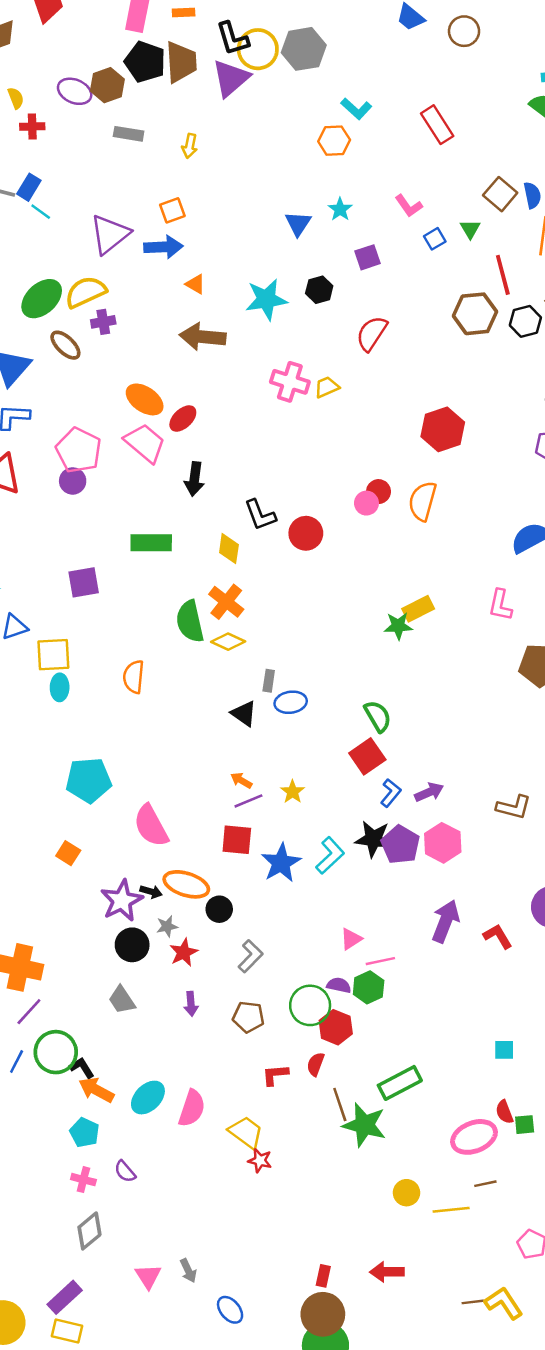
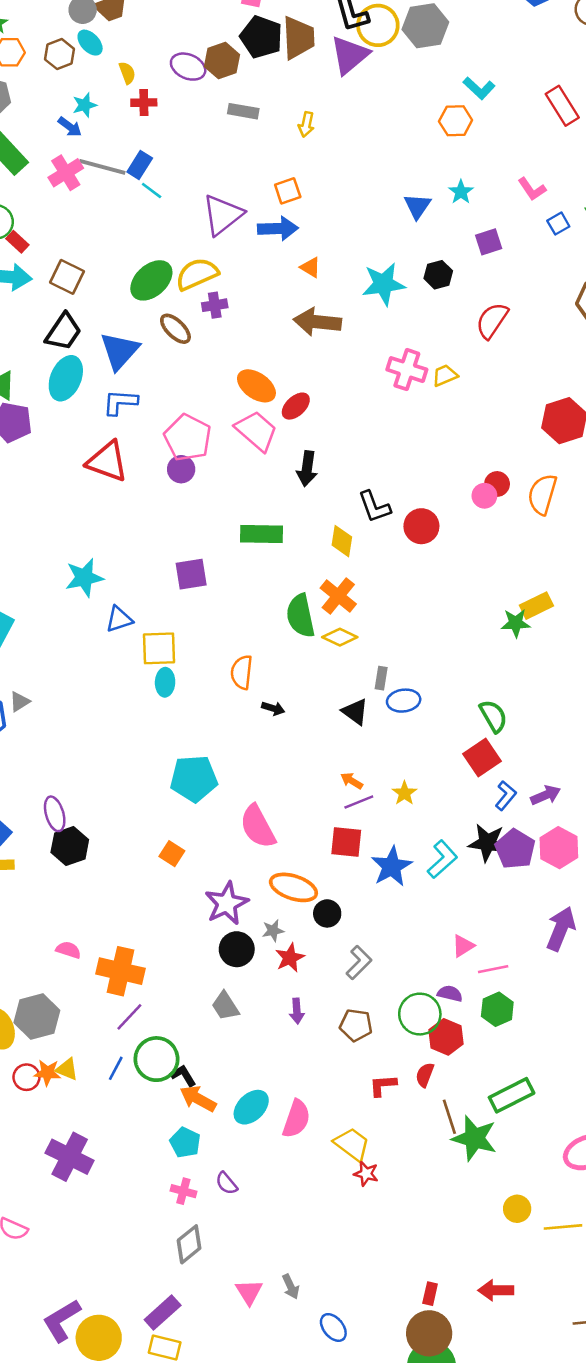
black arrow: (151, 892) -> (273, 708), moved
green hexagon: (369, 987) -> (497, 1009), moved

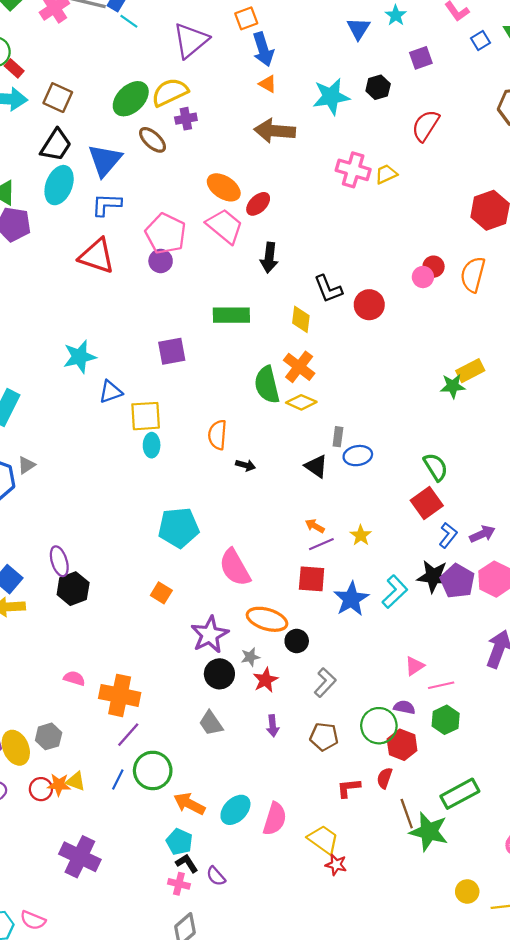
blue arrow: (278, 229) -> (263, 49), moved, turned 76
gray hexagon: (37, 1016) -> (49, 736), size x0.7
black L-shape: (183, 1076) -> (187, 863), moved

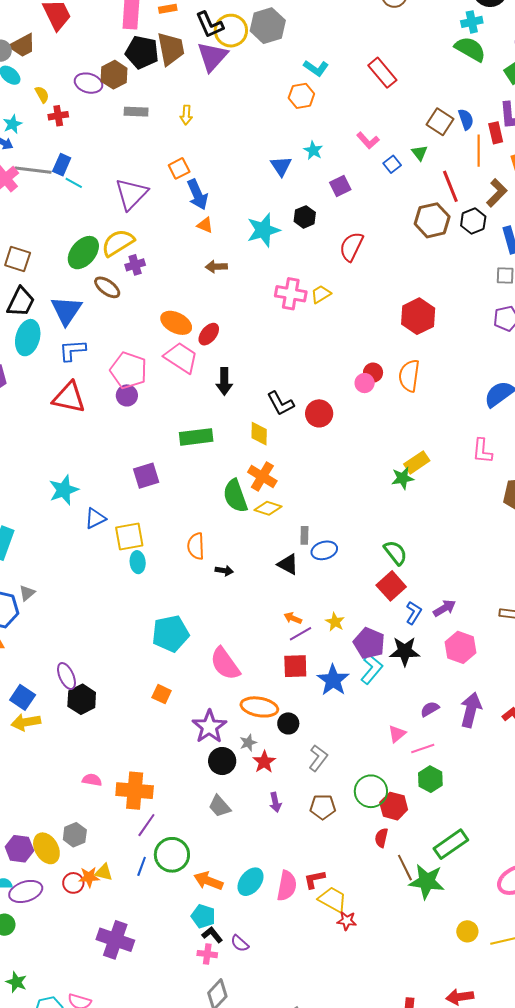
brown arrow: (275, 131) -> (216, 267), size x0.6
purple pentagon: (457, 581) -> (369, 643), moved
purple semicircle: (404, 707) -> (430, 709), moved, turned -36
red L-shape: (349, 788) -> (314, 879), moved

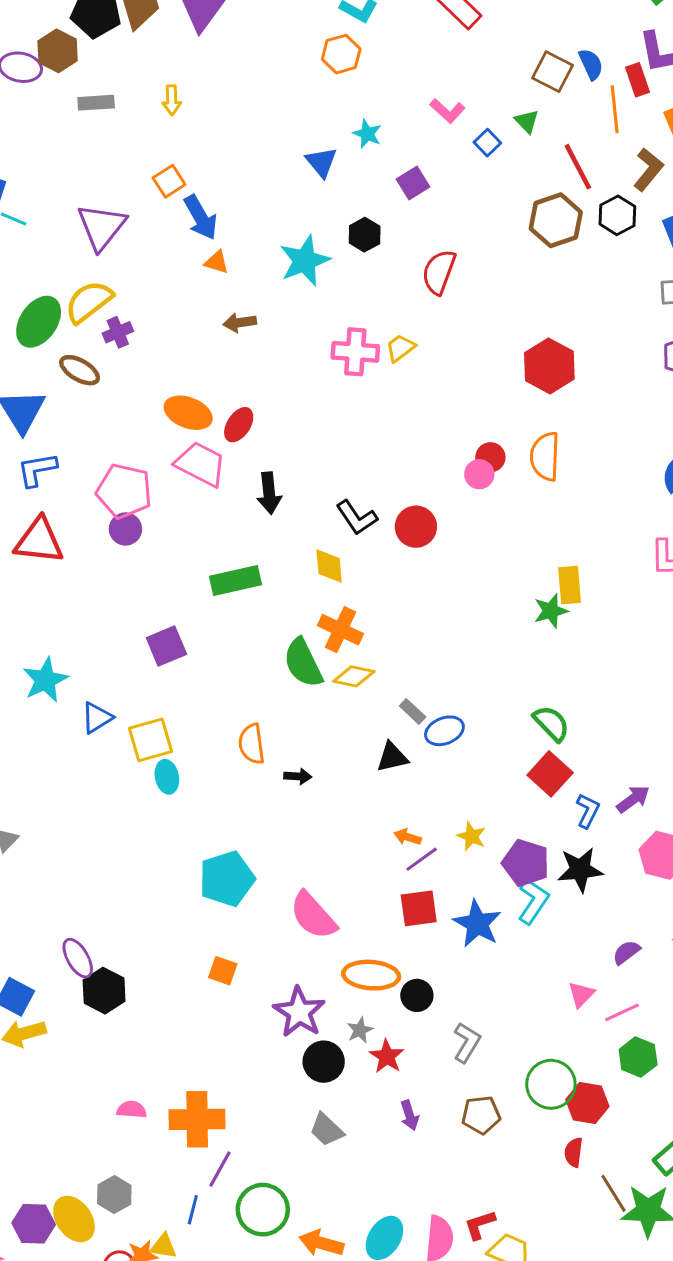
yellow rectangle: (417, 462) -> (570, 585), turned -55
gray rectangle: (304, 535) -> (413, 711), turned -42
black triangle: (288, 564) -> (392, 757), turned -35
blue line: (142, 866) -> (193, 1210), moved

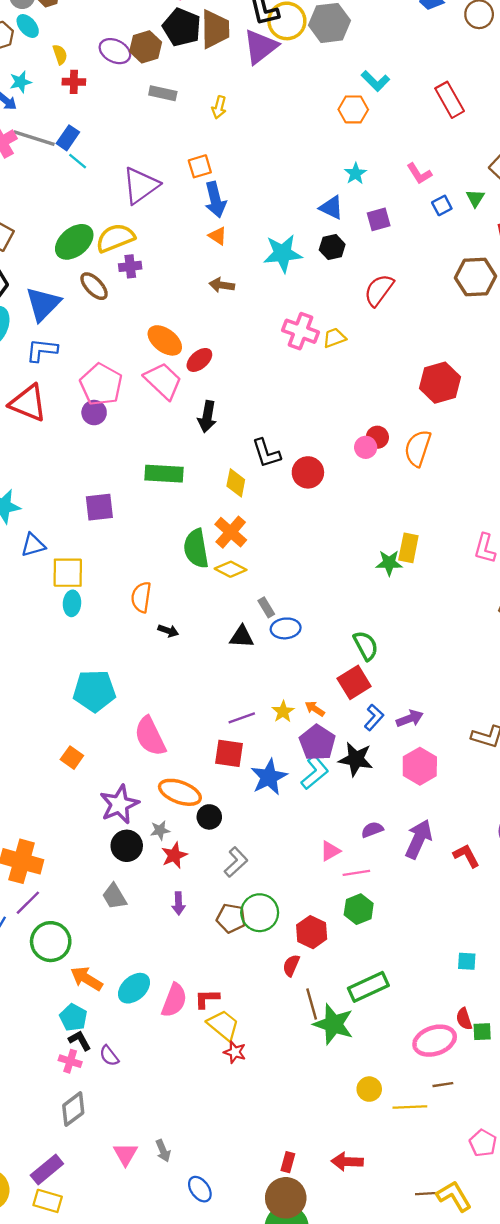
blue triangle: (321, 162) -> (331, 208), moved, turned -40
orange arrow: (408, 837) -> (315, 709), moved
green circle: (551, 1084) -> (260, 913), moved

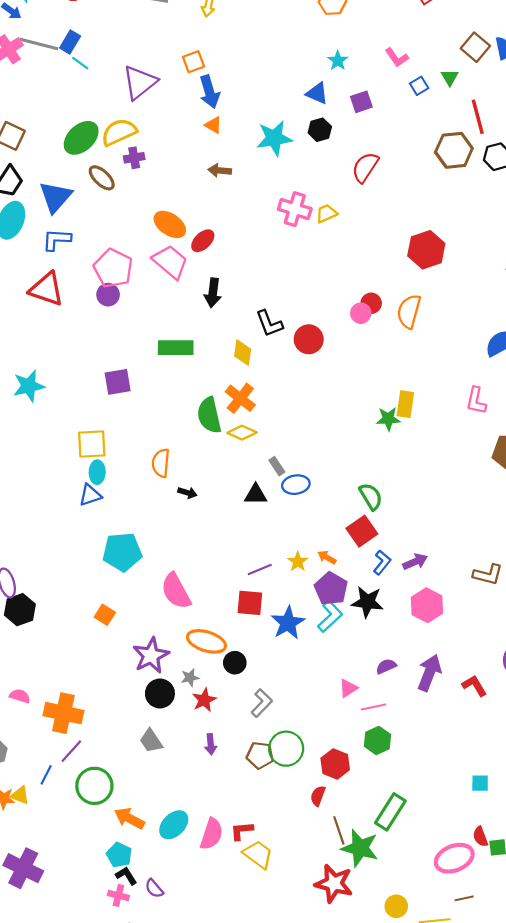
blue triangle: (33, 545) -> (90, 495), moved
green rectangle: (368, 987) -> (390, 812), turned -30
red star: (235, 1052) -> (334, 883), moved, size x1.8

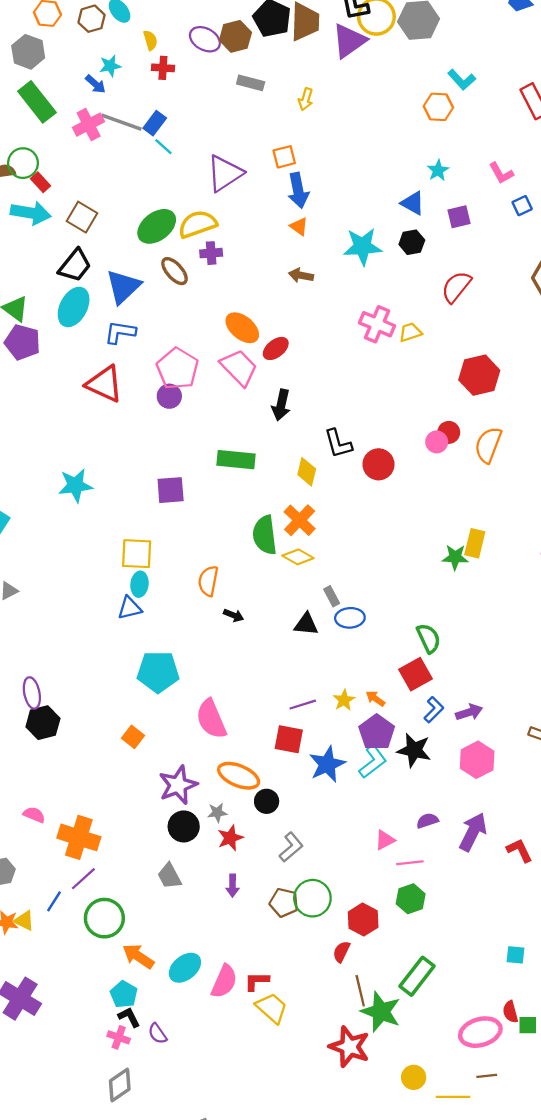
red hexagon: (426, 250) -> (479, 375), moved

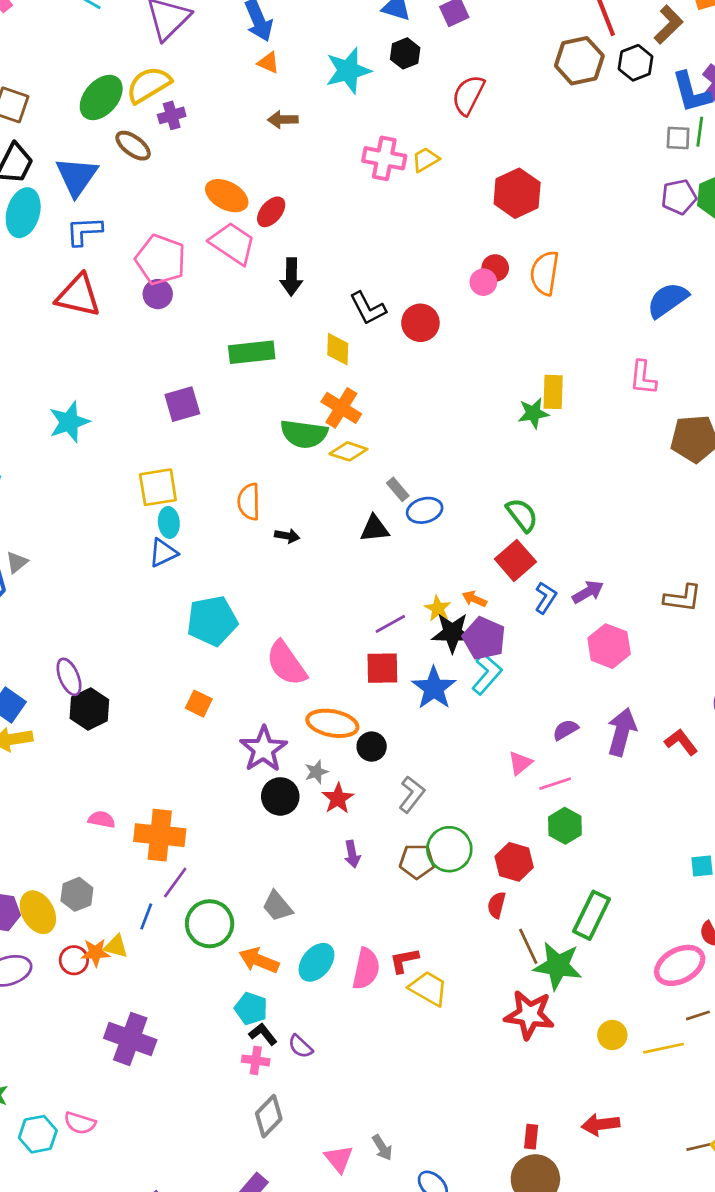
green semicircle: (265, 535) -> (304, 434), turned -63
black star: (414, 750) -> (452, 633), moved
gray trapezoid: (169, 876) -> (277, 906), moved

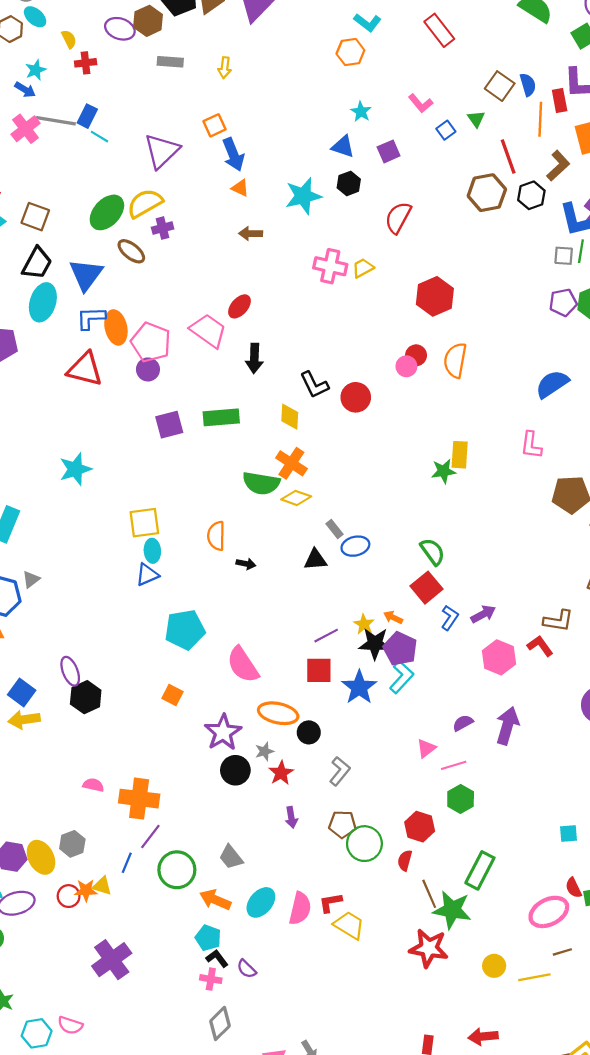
orange ellipse: (227, 196) -> (116, 327), moved, turned 48
purple square: (182, 404) -> (169, 425), moved
red L-shape: (681, 742) -> (540, 646), moved
green circle: (449, 849) -> (364, 844), moved
purple cross: (130, 1039) -> (112, 960), turned 33

